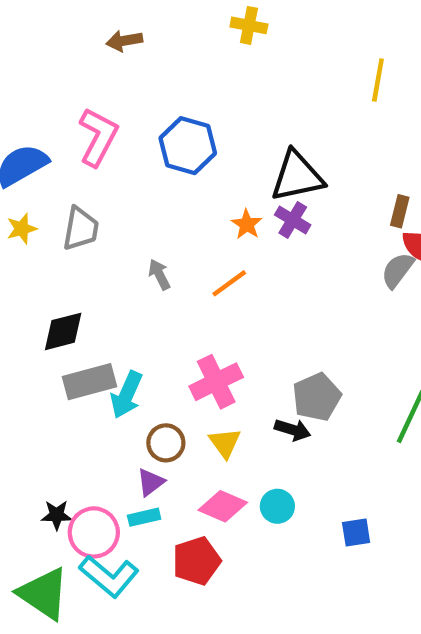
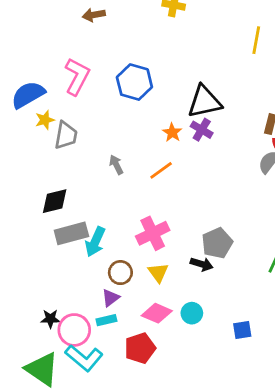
yellow star: (22, 229) -> (45, 120), moved

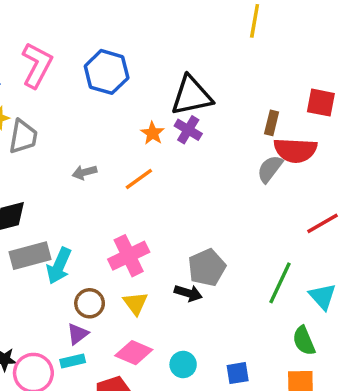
gray arrow: (116, 165) -> (84, 172), turned -78
cyan circle: (192, 313) -> (183, 365), moved

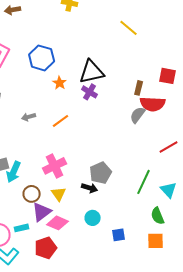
yellow line: (255, 21) -> (129, 28), turned -60
orange star: (152, 133) -> (60, 83), moved
purple triangle: (78, 334) -> (42, 212), moved, size x1.5
cyan circle: (183, 365) -> (93, 218), moved

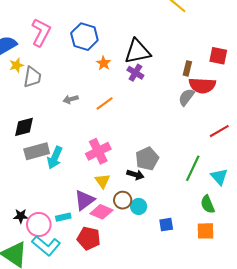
brown circle: (32, 194) -> (123, 200), moved
red pentagon: (46, 248) -> (89, 238), turned 30

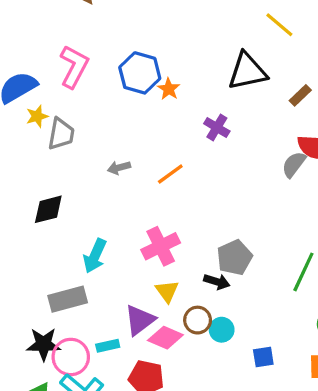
black triangle: (138, 51) -> (247, 71), moved
orange star: (104, 63) -> (169, 89), moved
brown rectangle: (187, 68) -> (300, 95), moved, turned 32
gray rectangle: (37, 151) -> (68, 299), moved
black star: (21, 216) -> (43, 344), size x1.5

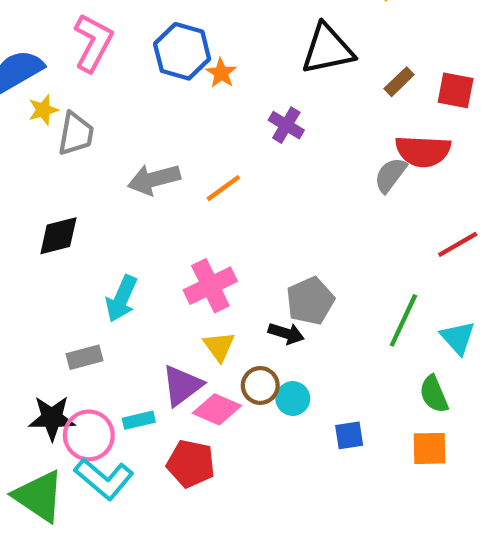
gray arrow: (119, 168) -> (154, 179), size x1.6
gray rectangle: (68, 299) -> (84, 357), size x0.7

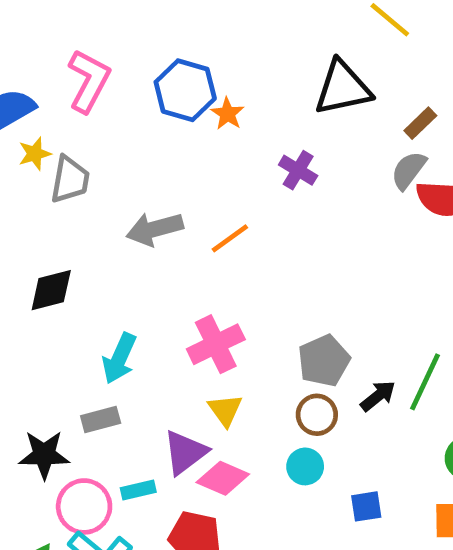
gray semicircle: (390, 175) -> (409, 170), moved
black arrow: (286, 333) -> (378, 396), moved, turned -56
gray rectangle: (84, 357) -> (101, 419), moved
brown circle: (260, 385) -> (317, 415), moved
black star: (52, 418) -> (44, 455), moved

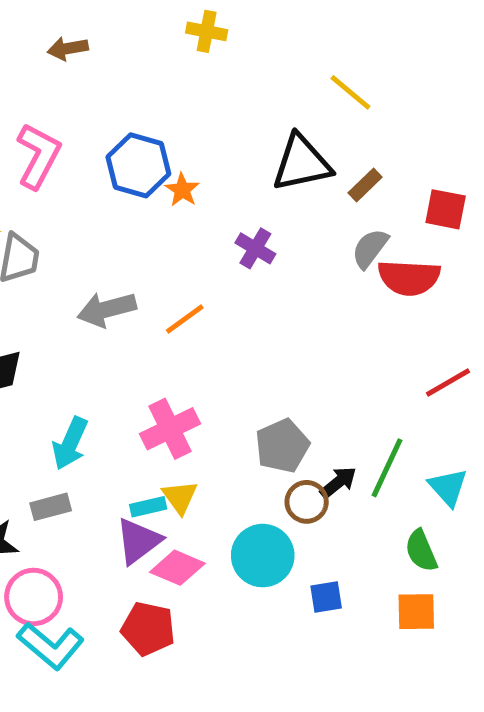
brown rectangle: (420, 123) -> (365, 185), moved
brown circle: (317, 415) -> (307, 502), moved
cyan circle: (305, 466) -> (263, 556), size x1.6
cyan rectangle: (138, 490) -> (148, 507), moved

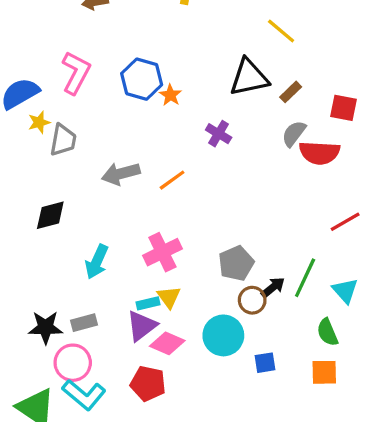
gray rectangle: (51, 507) -> (84, 323), moved

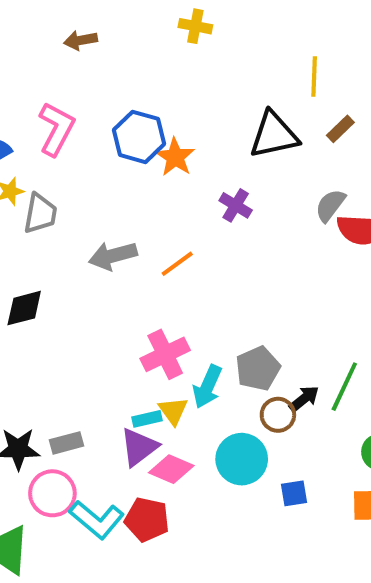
yellow line: (281, 31) -> (314, 77), turned 52
brown rectangle: (291, 92) -> (340, 129), moved
orange star: (170, 95) -> (175, 157), size x1.4
cyan arrow: (97, 262) -> (207, 387), moved
cyan L-shape: (84, 395) -> (97, 519), moved

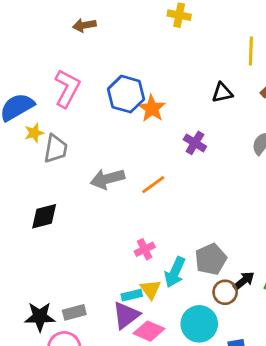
yellow cross: (195, 26) -> (179, 15), moved
black triangle: (274, 135) -> (222, 93), size x0.6
pink cross: (165, 354) -> (145, 249), size x0.6

